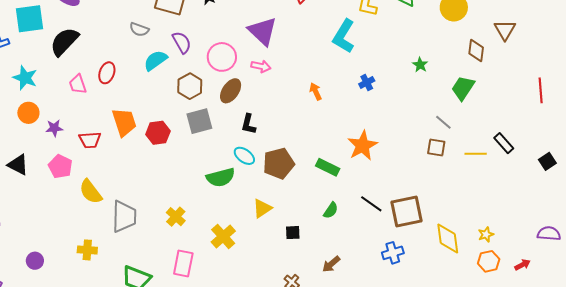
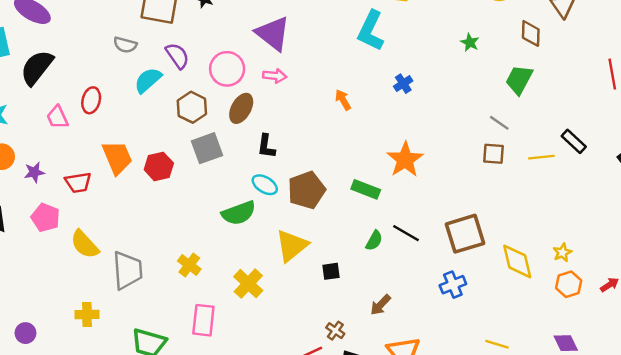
green star: (420, 65) -> (470, 42), moved
black line: (371, 204) -> (406, 233), moved
yellow triangle: (262, 208) -> (292, 246), size x1.4

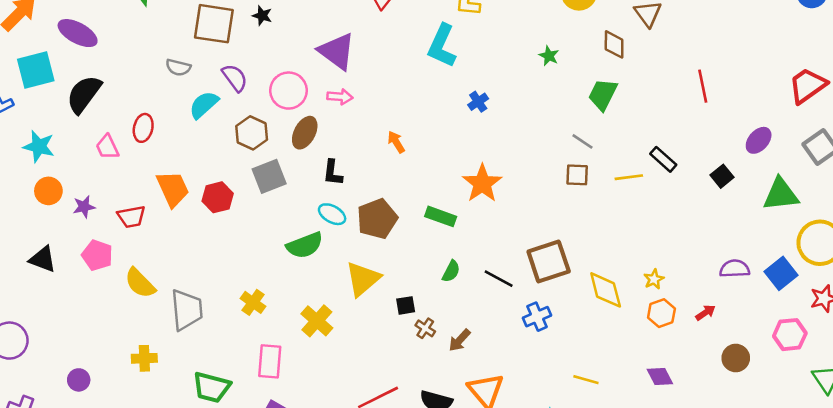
orange arrow: (343, 100) -> (396, 142), moved
black line: (406, 233) -> (499, 279), moved
brown cross: (335, 331) -> (425, 328), moved

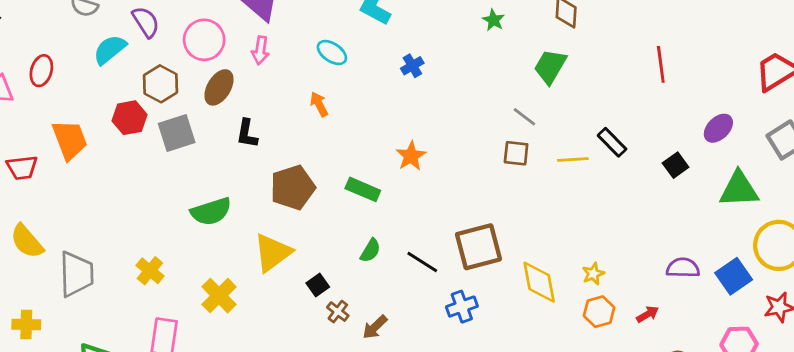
pink arrow: (340, 97) -> (260, 50), turned 90
orange star: (482, 183) -> (411, 156), size x0.7
red hexagon: (218, 197) -> (130, 118), moved
cyan ellipse: (332, 214) -> (332, 53), moved
black square: (406, 305) -> (318, 285), turned -30

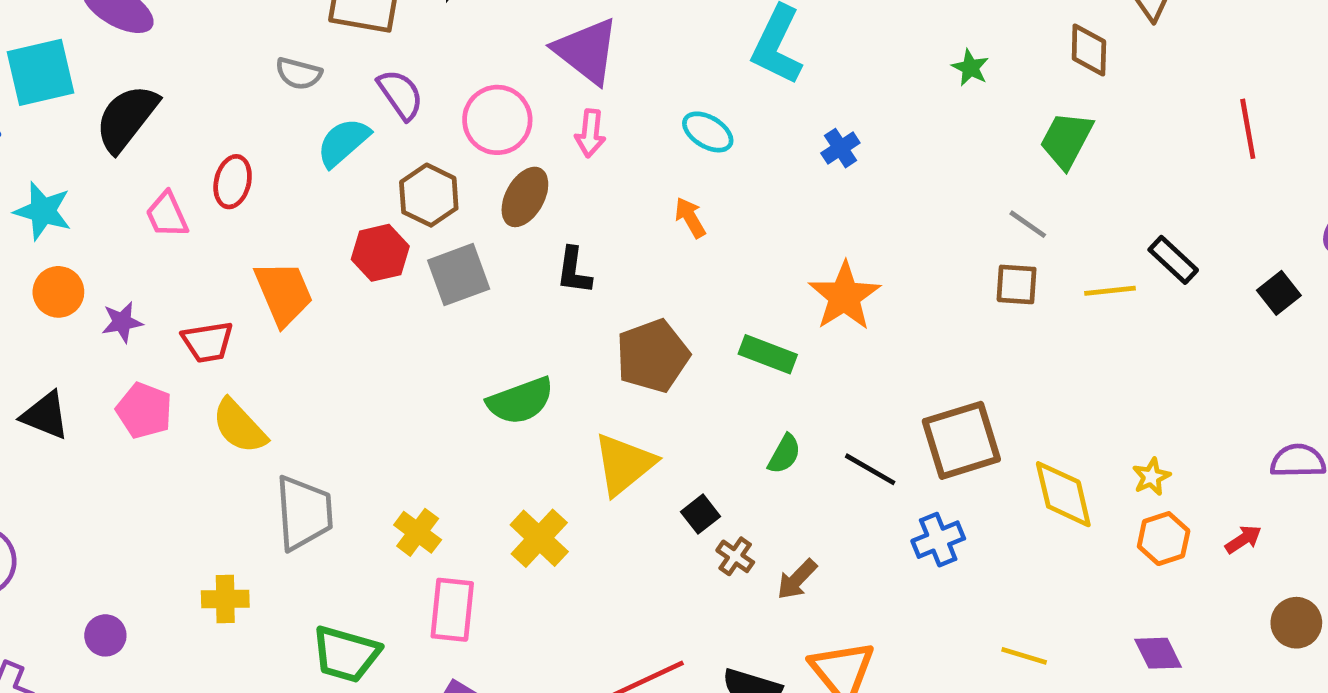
orange star: (411, 156) -> (844, 296), size x1.4
yellow semicircle: (27, 241) -> (239, 426), moved
yellow cross: (150, 271) -> (418, 532), moved

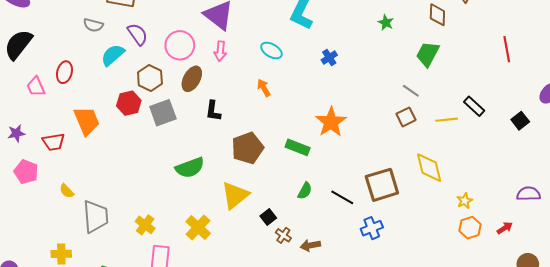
brown square: (1017, 284) -> (406, 117), turned -30
yellow semicircle: (239, 426) -> (67, 191), moved, size x0.6
yellow diamond: (1063, 494) -> (429, 168), moved
brown arrow: (797, 579) -> (310, 245), turned 36

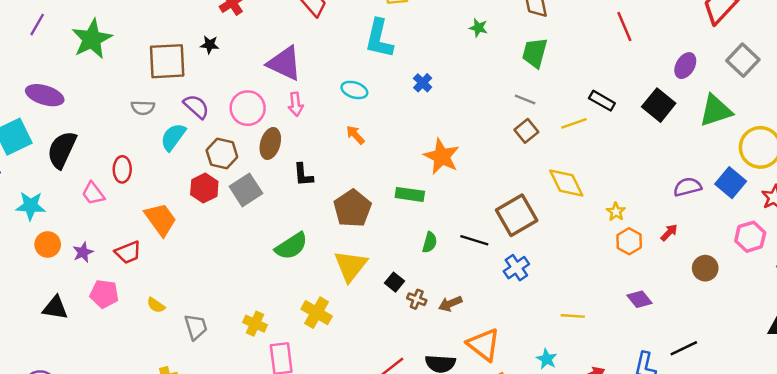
black square: (520, 121) -> (659, 105), size x1.5
gray trapezoid: (96, 216) -> (196, 327), size x0.7

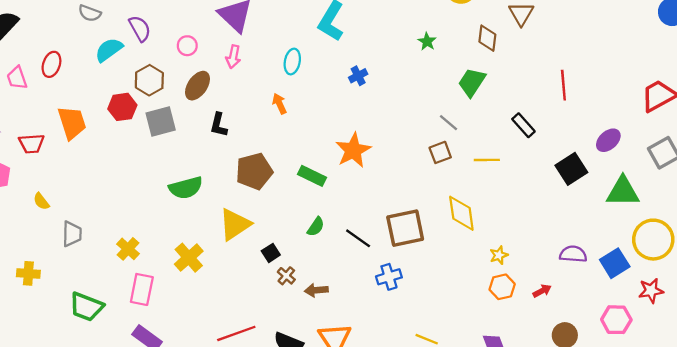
cyan ellipse: (354, 90) -> (292, 62), turned 65
black rectangle: (602, 101) -> (523, 125), moved
pink circle: (248, 108) -> (187, 46), size x0.6

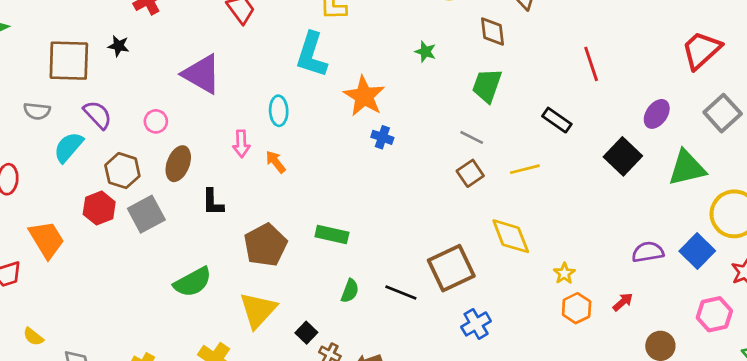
pink arrow: (233, 57) -> (241, 144), moved
blue cross: (358, 76) -> (382, 137), moved, turned -30
orange star: (353, 150) -> (364, 96), moved
blue cross: (389, 277) -> (476, 324), moved

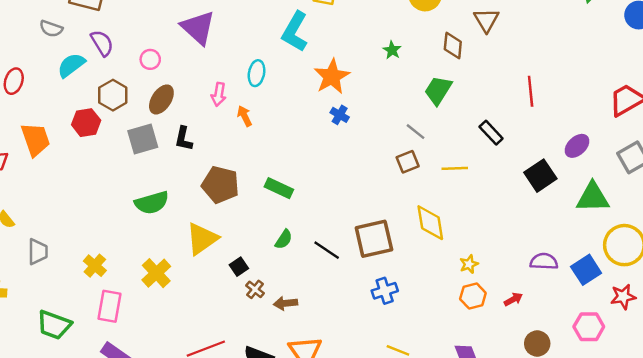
gray square: (146, 214) -> (143, 139), moved
brown pentagon: (265, 245) -> (220, 185), turned 30

